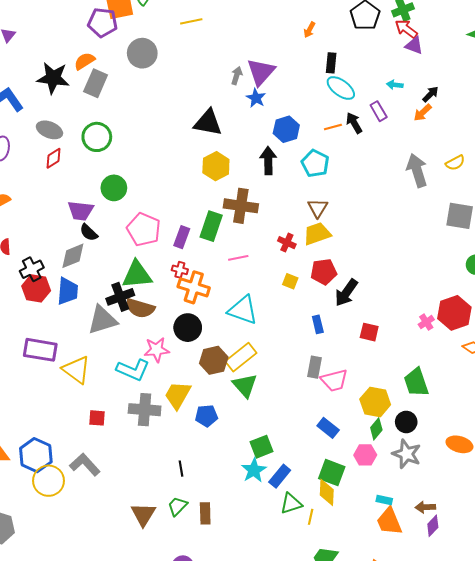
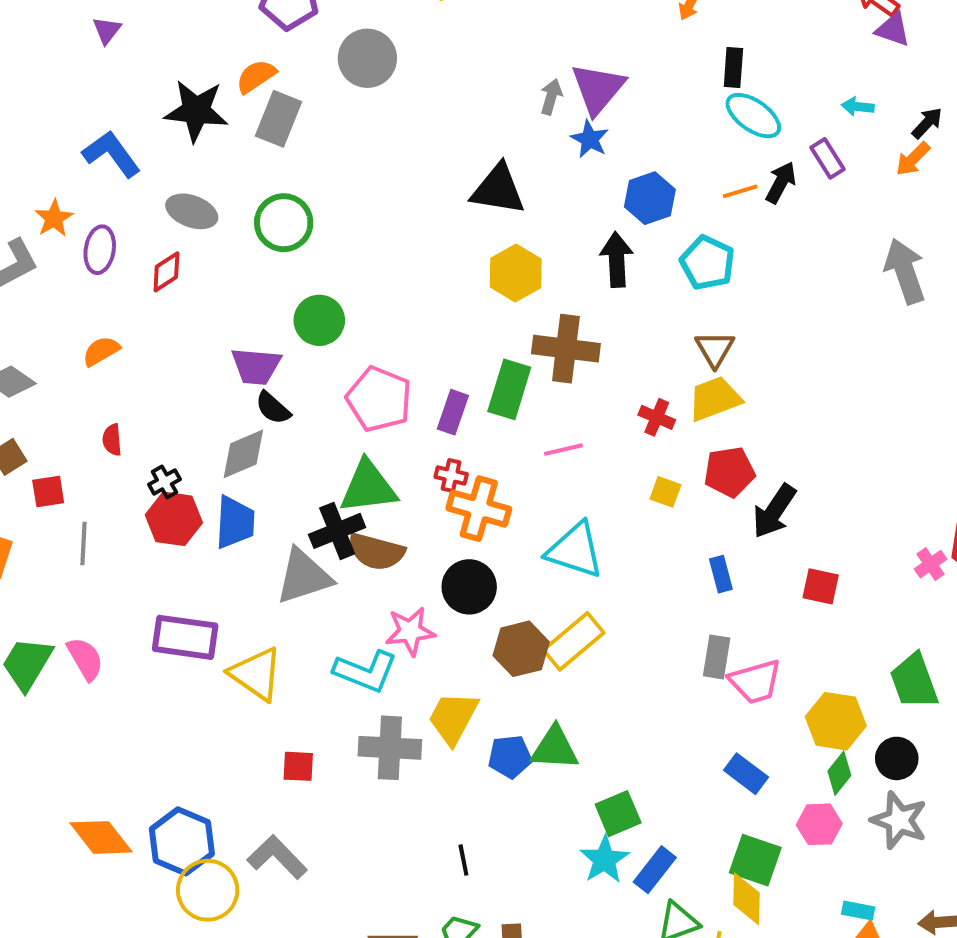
black arrow: (354, 123) -> (781, 182), turned 60
red diamond: (53, 158) -> (166, 272), moved
black cross: (32, 269) -> (164, 482), size x0.7
green triangle: (245, 386) -> (555, 748), moved, turned -44

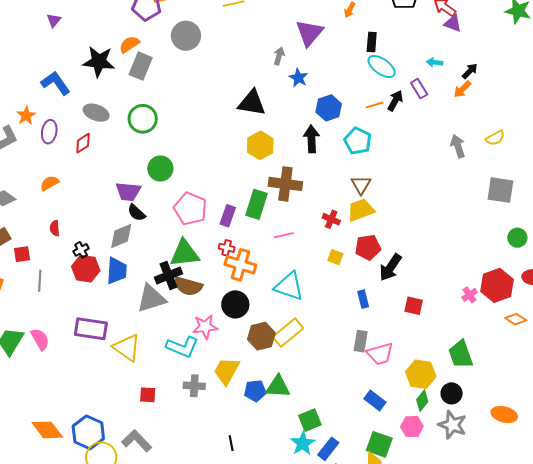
purple triangle: (598, 89) -> (309, 33), moved
gray arrow: (905, 271) -> (458, 146), size x0.7
gray cross: (390, 748) -> (194, 386), size x0.7

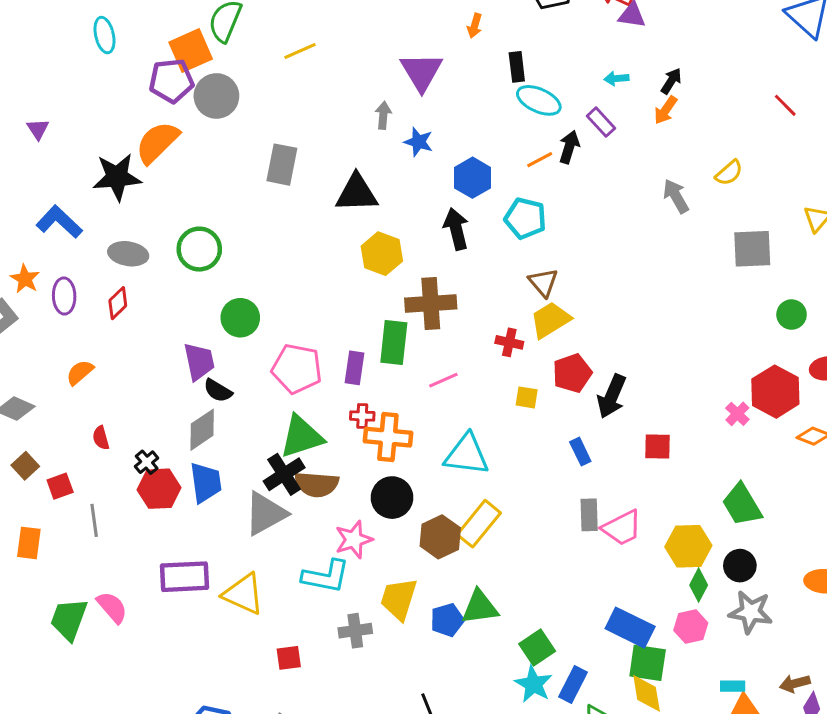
gray circle: (186, 36) -> (216, 96), moved
orange semicircle: (129, 44) -> (157, 142), size x1.5
gray rectangle: (141, 66) -> (282, 165), moved
purple trapezoid: (128, 191) -> (199, 361), turned -96
blue rectangle: (375, 400) -> (630, 628), moved, size x1.4

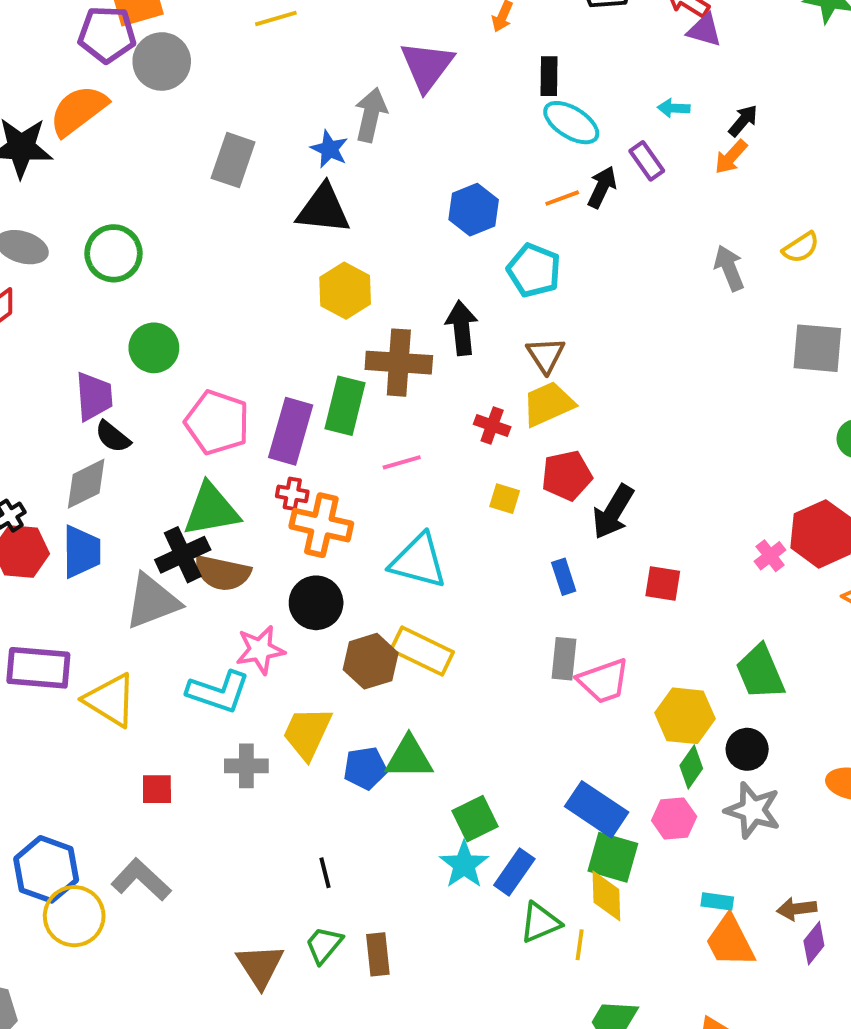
gray arrow: (383, 115) -> (371, 115), size x1.5
blue star: (419, 142) -> (329, 149), moved
black arrow: (456, 229) -> (462, 328), moved
purple rectangle: (355, 368) -> (291, 431), size x1.5
yellow rectangle: (479, 524) -> (422, 651), turned 69

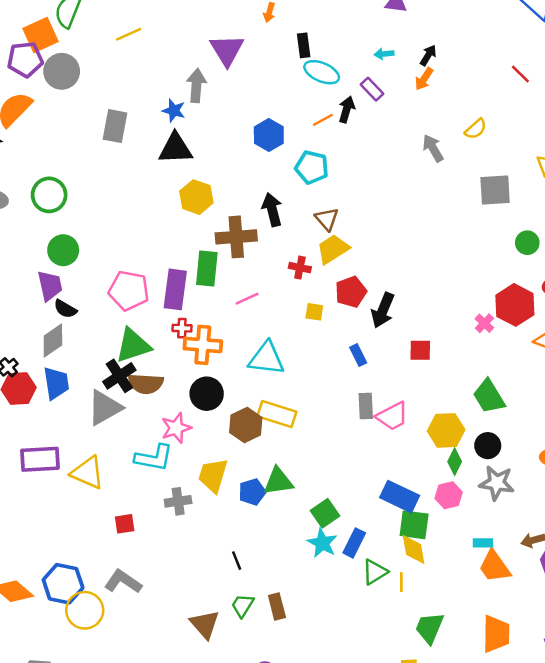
green circle: (154, 348) -> (63, 250), moved

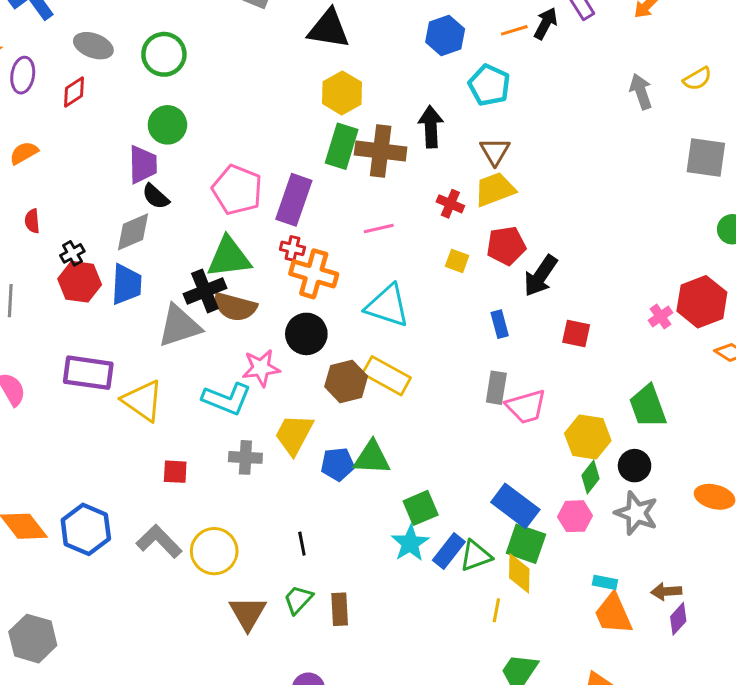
green rectangle: (207, 269) -> (342, 146), moved
green triangle: (375, 572) -> (476, 556), moved
yellow circle: (85, 610) -> (214, 551), moved

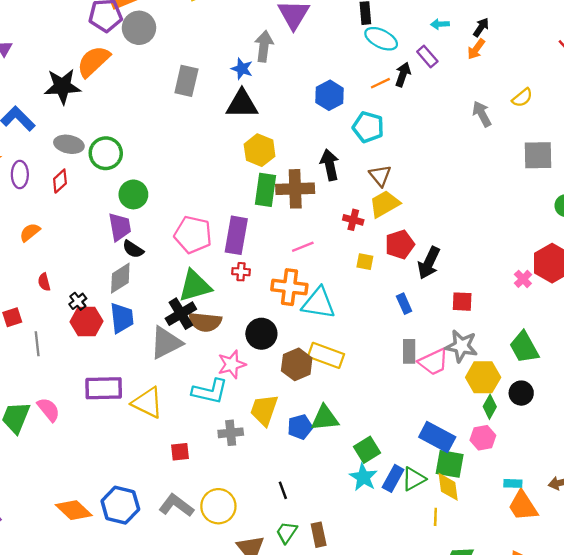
green circle: (164, 54) -> (106, 153), moved
orange cross: (314, 274) -> (289, 287), moved
gray star: (636, 513) -> (461, 346), moved

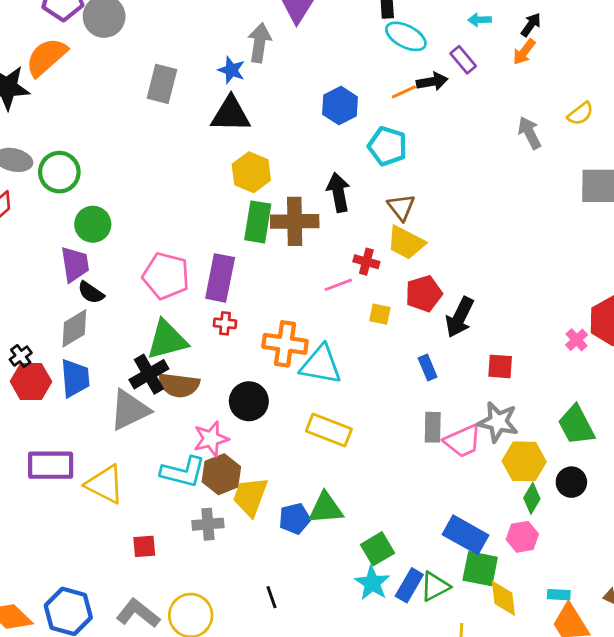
black arrow: (403, 74) -> (432, 82), turned 60
yellow trapezoid: (385, 204) -> (406, 243), turned -124
pink line: (303, 247) -> (338, 285), moved
brown hexagon: (297, 364) -> (221, 474), moved
yellow diamond: (448, 487) -> (503, 598), moved

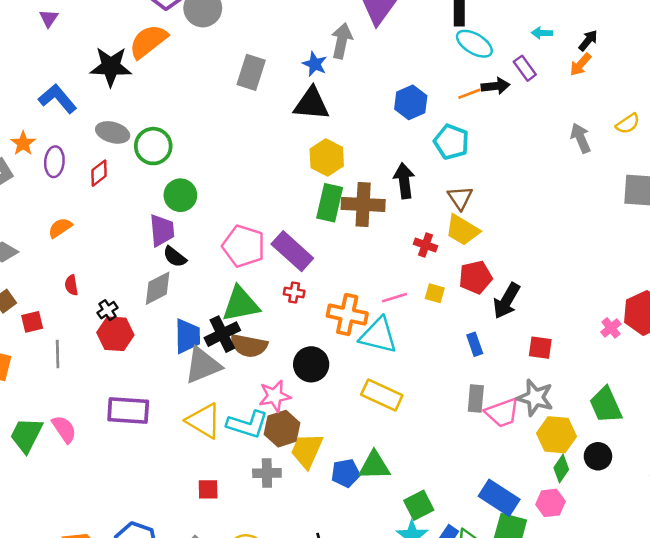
purple rectangle: (220, 278) -> (292, 251), turned -63
pink line: (338, 285) -> (394, 298), moved
blue trapezoid: (75, 378) -> (187, 336), moved
yellow triangle: (105, 484) -> (204, 421), moved

